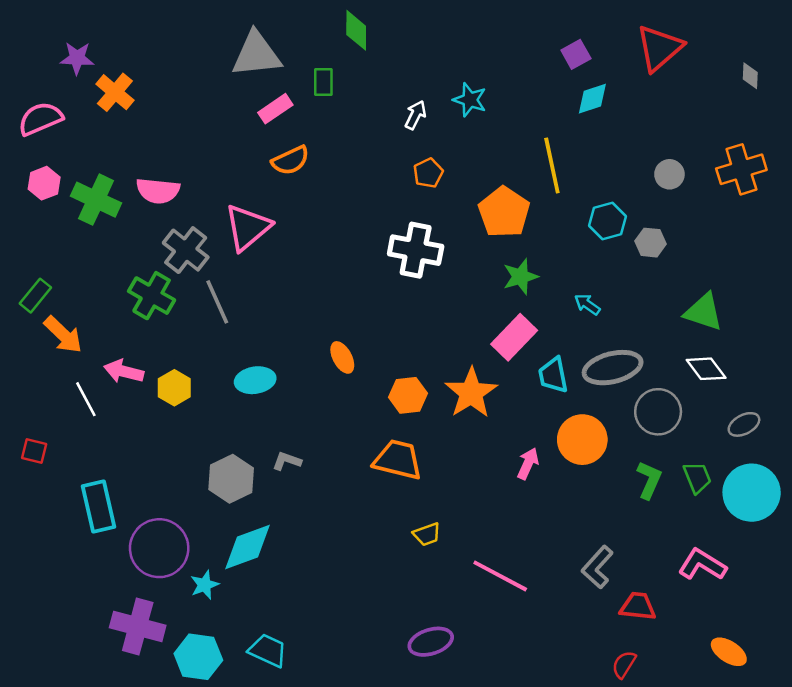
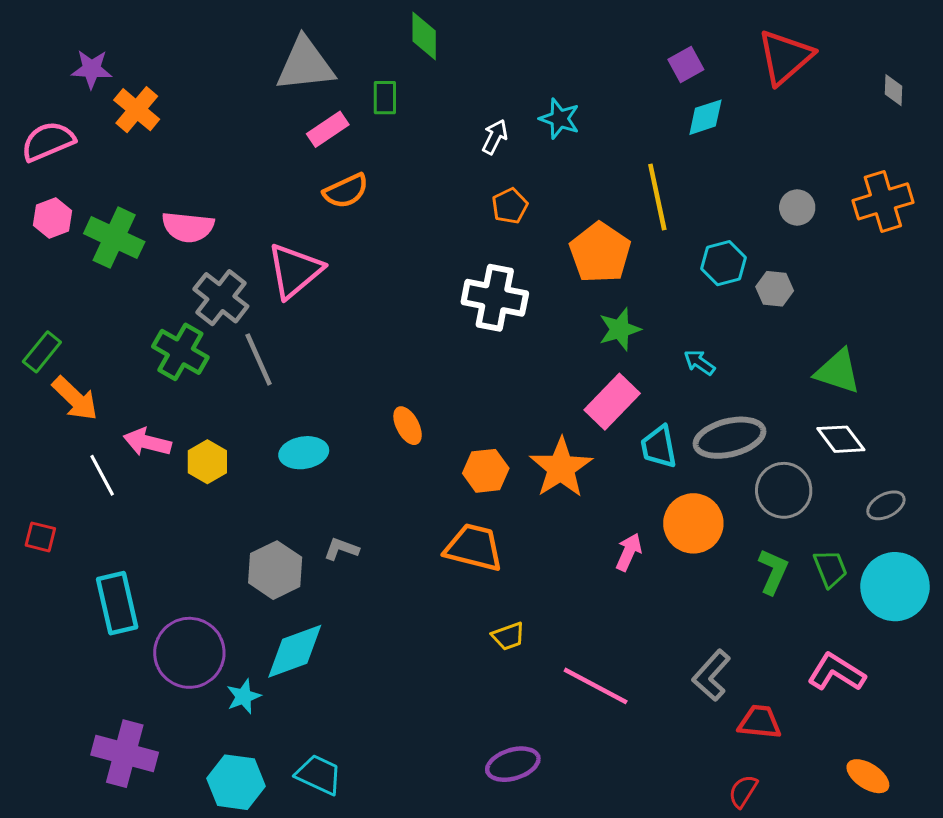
purple cross: (138, 626) -> (125, 754), moved

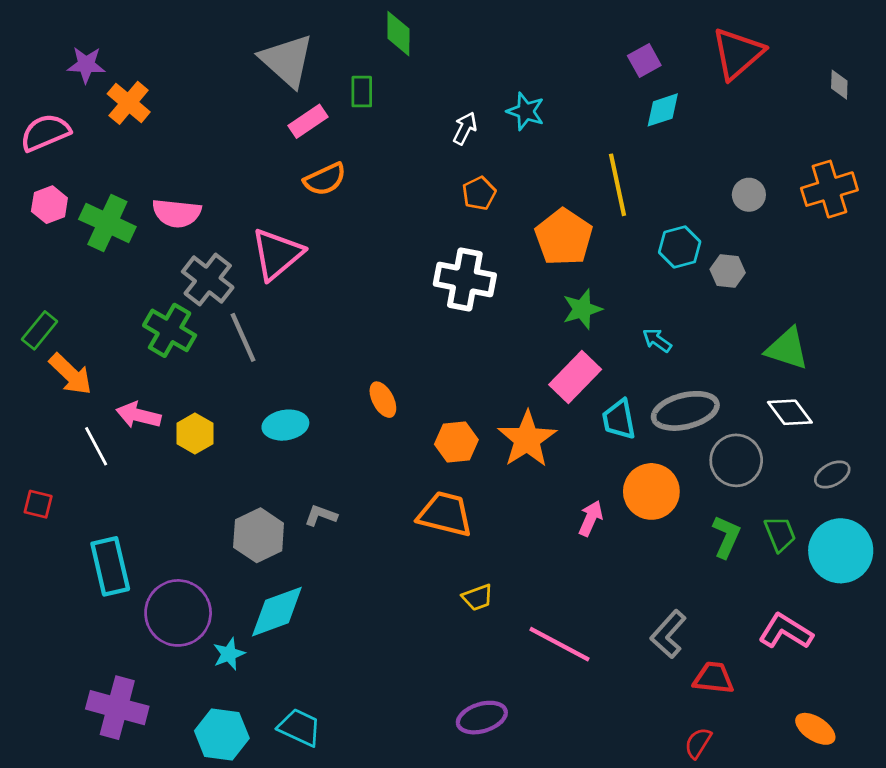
gray triangle: (305, 65) -> (287, 60), turned 48

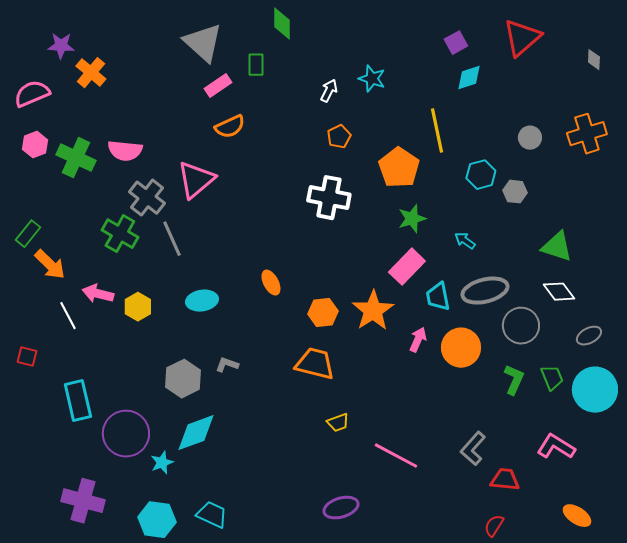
pink arrow: (591, 518) -> (418, 340), moved

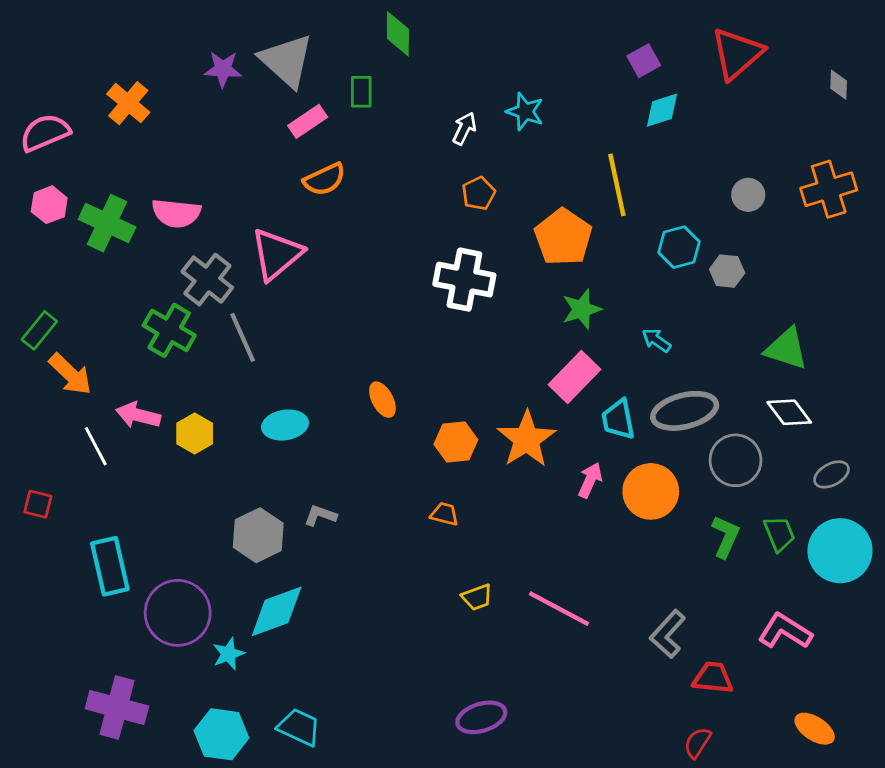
purple star: (61, 46) -> (223, 69), moved
orange trapezoid: (315, 364) -> (445, 514), size x0.5
pink line: (396, 456) -> (559, 609), moved

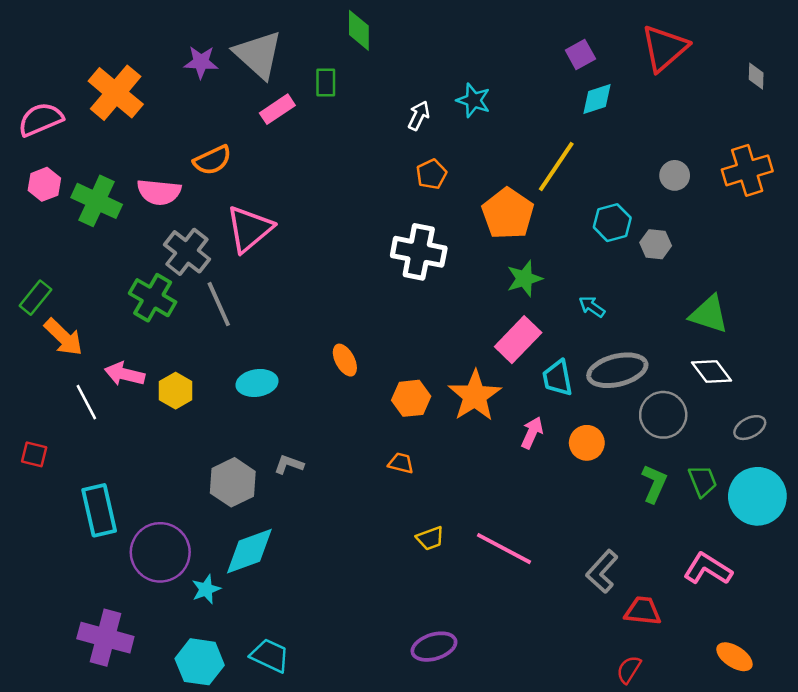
orange cross: (128, 103) -> (116, 93), size x1.4
orange semicircle: (325, 179) -> (212, 160), moved
yellow line: (617, 185) -> (556, 167), turned 46
orange circle: (651, 491) -> (587, 443), size x0.7

